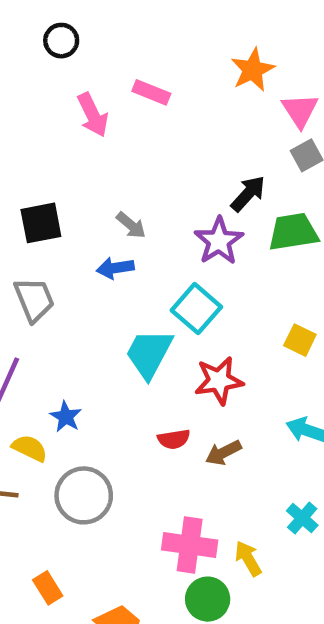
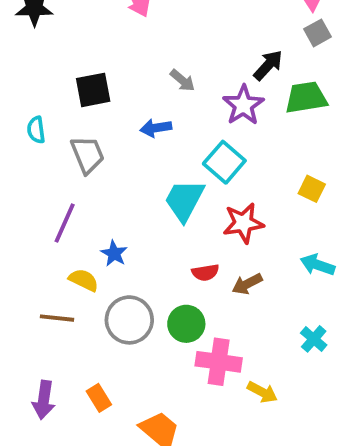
gray arrow: (131, 225) -> (183, 80), moved
yellow arrow: (248, 559) -> (262, 392), moved, turned 148
green circle: (208, 599) -> (186, 324), moved

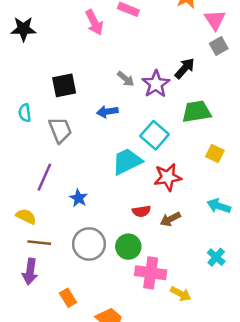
green trapezoid: (306, 98) -> (197, 112), moved
purple star: (243, 105) -> (156, 84), moved
cyan trapezoid: (184, 200) -> (127, 161), turned 36
yellow semicircle: (84, 280) -> (26, 216), moved
purple arrow: (44, 400) -> (30, 272), moved

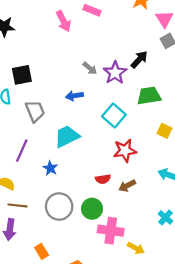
black square: (64, 85) -> (22, 75), moved
cyan trapezoid: (127, 161) -> (67, 136), moved

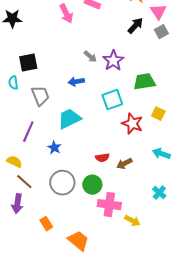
black arrow: (139, 60) -> (135, 26), moved
cyan square: (114, 115) -> (112, 100), turned 30
red star: (125, 151) -> (132, 124), moved, turned 30
brown line: (17, 205) -> (24, 182), turned 36

